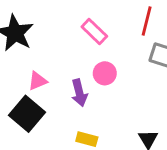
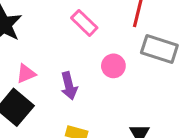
pink circle: (105, 73) -> (113, 66), moved

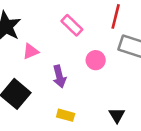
pink triangle: (26, 74) -> (31, 51), moved

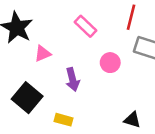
yellow rectangle: (66, 115) -> (63, 120), moved
black triangle: (117, 115) -> (132, 120), turned -42

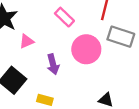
pink circle: (110, 63) -> (86, 49), size x1.6

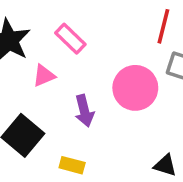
pink rectangle: (64, 17) -> (70, 39), moved

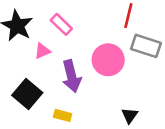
purple arrow: (84, 111) -> (71, 76), size x1.4
black triangle: (165, 165) -> (130, 115), turned 48

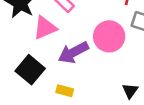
pink triangle: (42, 51) -> (45, 28), size x1.5
purple arrow: (71, 76) -> (73, 52), turned 76

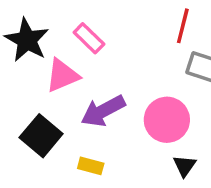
pink circle: (109, 36) -> (167, 120), moved

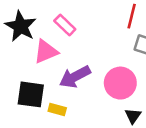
black square: (41, 136) -> (31, 94), turned -32
yellow rectangle: (91, 166) -> (57, 110), moved

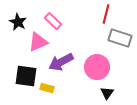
black star: (21, 26) -> (18, 22), size x0.7

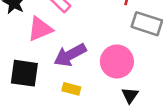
yellow rectangle: (47, 88) -> (71, 89), moved

